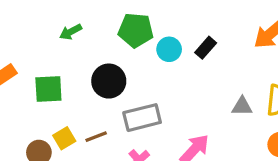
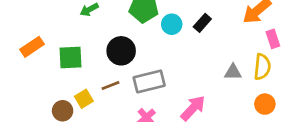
brown line: (96, 137) -> (110, 85), moved

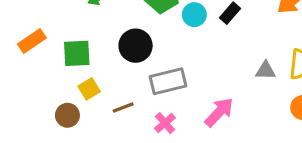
brown line: (110, 85) -> (123, 108), moved
yellow square: (84, 99) -> (89, 89), moved

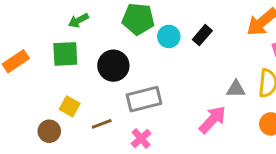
green square: (77, 53) -> (65, 54), moved
yellow square: (89, 89) -> (70, 106), turned -30
pink arrow: (219, 112) -> (213, 120), moved

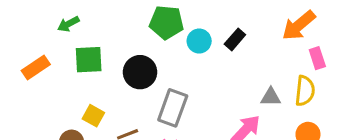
green arrow: (78, 20) -> (68, 24), moved
gray rectangle: (144, 99) -> (173, 108), turned -56

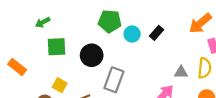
orange rectangle: (36, 67) -> (17, 67), moved, turned 72

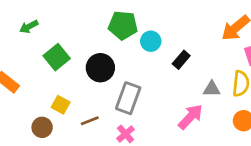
green arrow: (43, 22) -> (29, 27), moved
black rectangle: (157, 33) -> (181, 60), moved
green square: (56, 47) -> (57, 57), turned -36

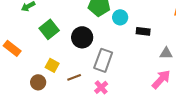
black rectangle: (181, 60) -> (143, 31), turned 56
pink arrow: (190, 117) -> (161, 79), moved

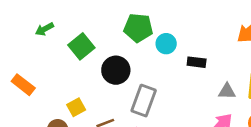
green square: (49, 29) -> (81, 46), moved
yellow square: (52, 65) -> (76, 107), turned 32

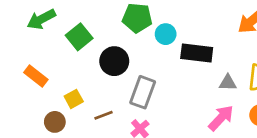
green arrow: (44, 29) -> (41, 19), size x1.5
black rectangle: (197, 62) -> (197, 53), size x1.6
orange rectangle: (23, 85) -> (36, 76), moved

